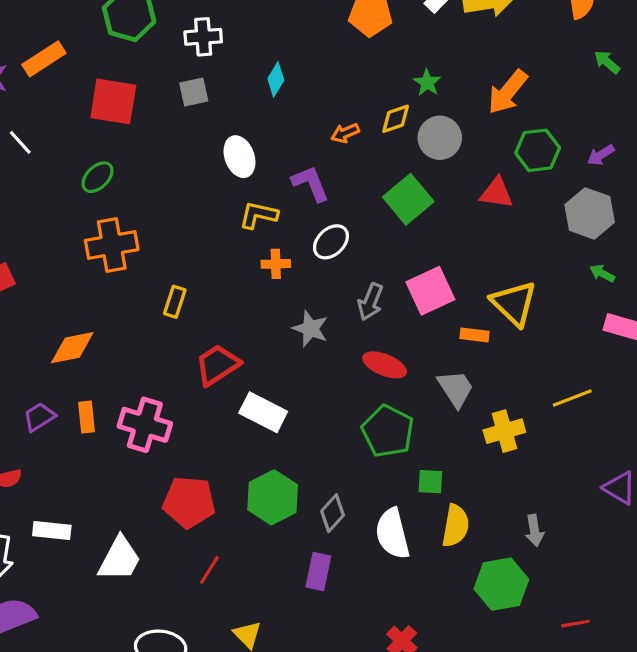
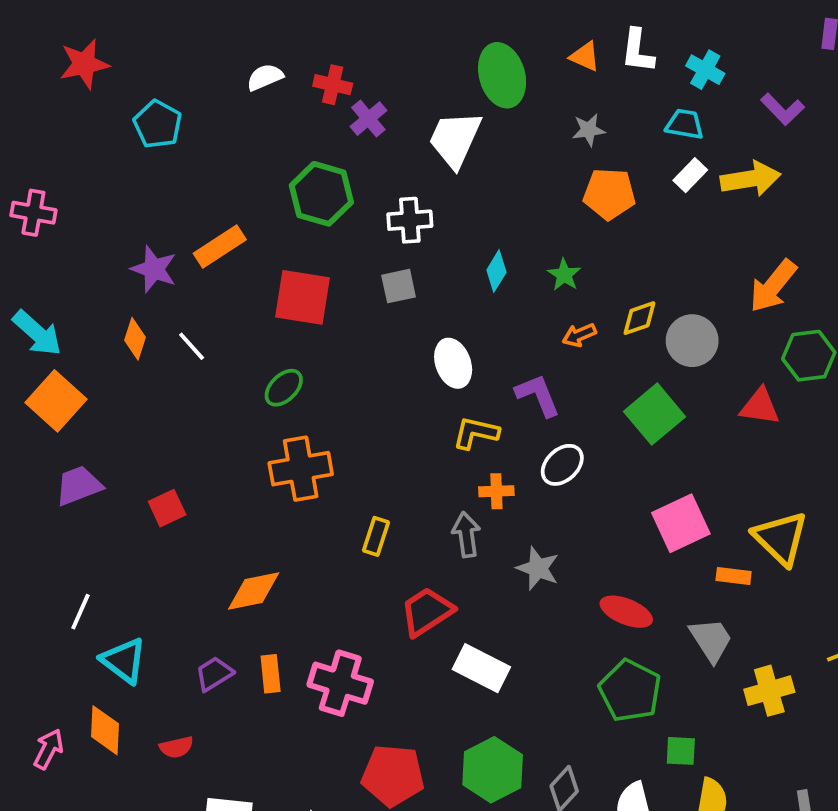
green star: (427, 83) -> (564, 275), moved
gray arrow: (370, 302) -> (466, 534), moved, turned 150

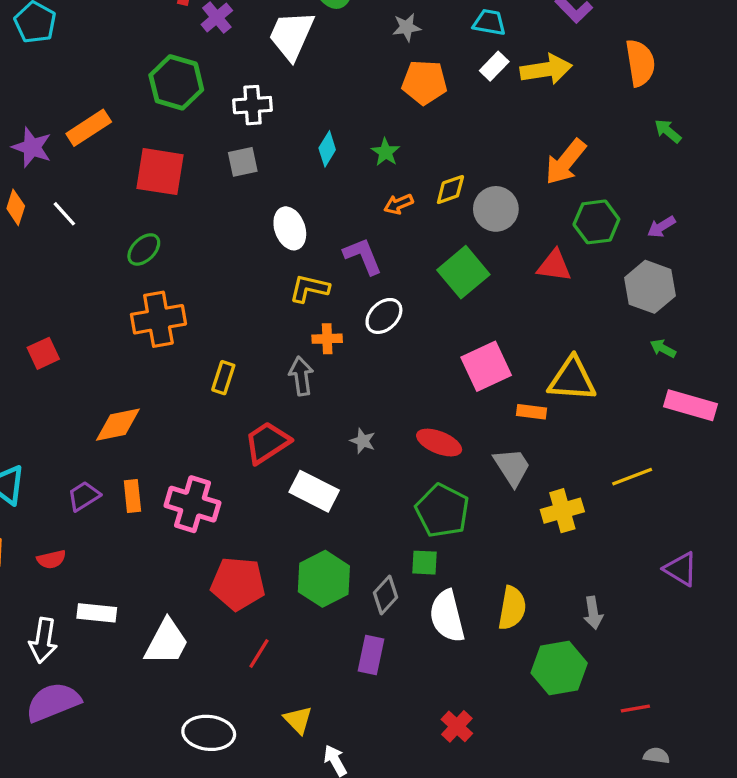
yellow triangle: (781, 538) -> (572, 379), turned -40
gray star: (538, 568) -> (363, 441), moved, size x0.7
green square: (681, 751) -> (424, 563), moved

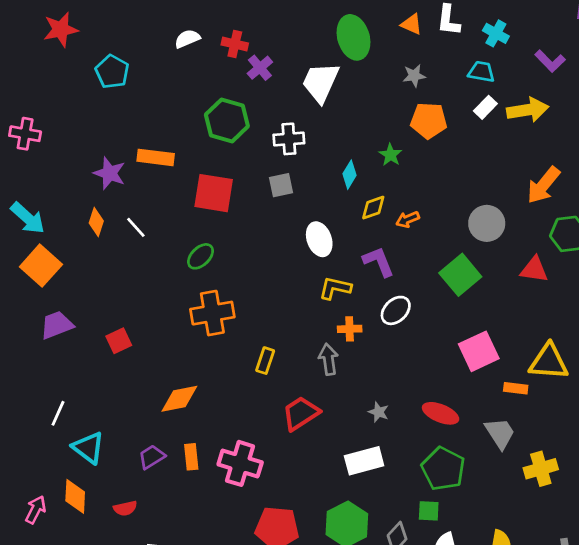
orange rectangle: (89, 128) -> (156, 157), turned 40
green star: (386, 152) -> (390, 155), moved
yellow diamond: (450, 189) -> (373, 208), moved
white rectangle: (314, 491) -> (364, 461), moved, turned -42

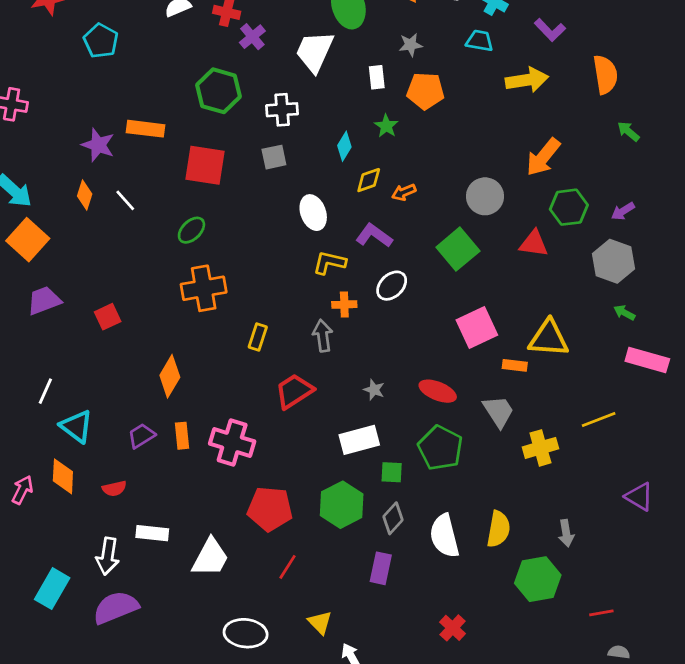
white rectangle: (485, 107) -> (377, 77), moved, turned -50
purple L-shape: (379, 262) -> (374, 236), turned -32
orange diamond: (179, 399) -> (170, 376), turned -48
green square: (429, 511) -> (392, 472), moved

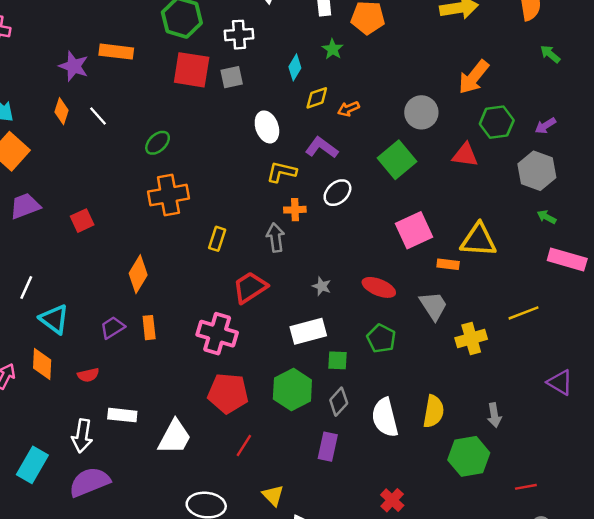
red square: (205, 165) -> (192, 70), moved
pink cross: (232, 443) -> (217, 334), moved
green pentagon: (440, 448) -> (381, 338), size x0.7

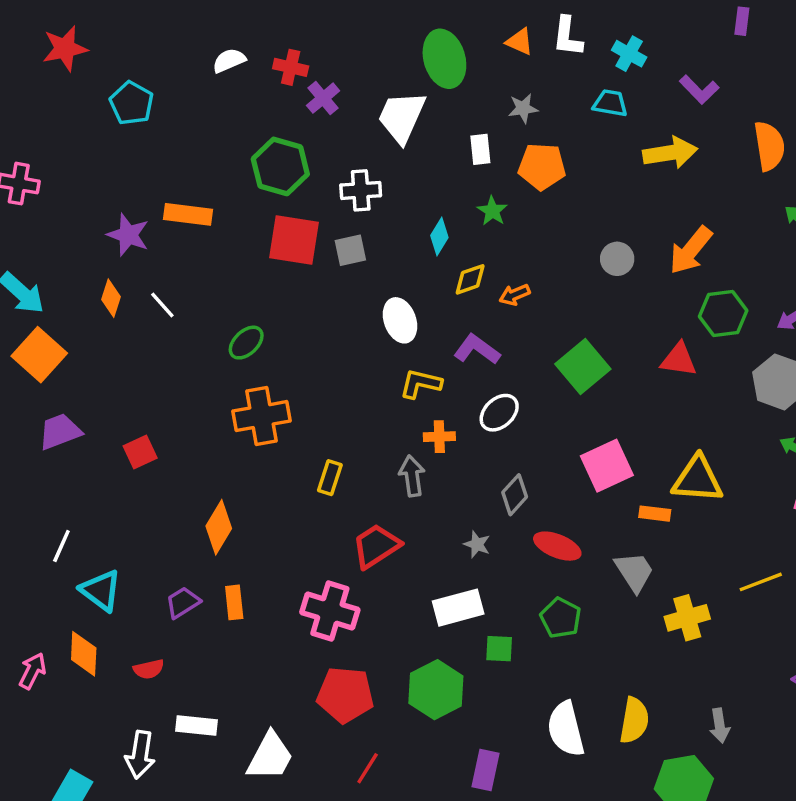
gray circle: (421, 112) -> (617, 259), moved, size x0.7
gray diamond: (339, 402) -> (515, 495), moved

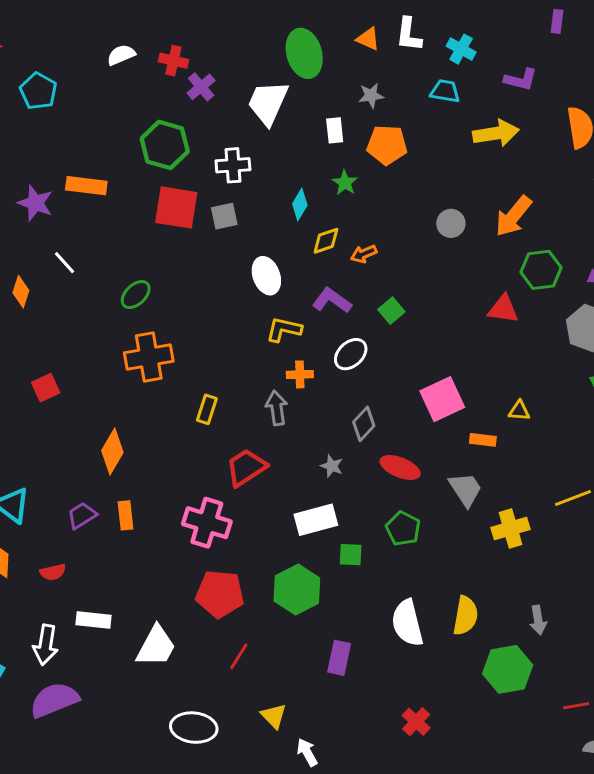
purple L-shape: (699, 90) -> (521, 80), turned -32
orange diamond: (111, 298) -> (21, 292), moved
green square: (583, 367) -> (391, 311), moved, size x0.6
yellow triangle: (697, 479) -> (519, 411), size x0.5

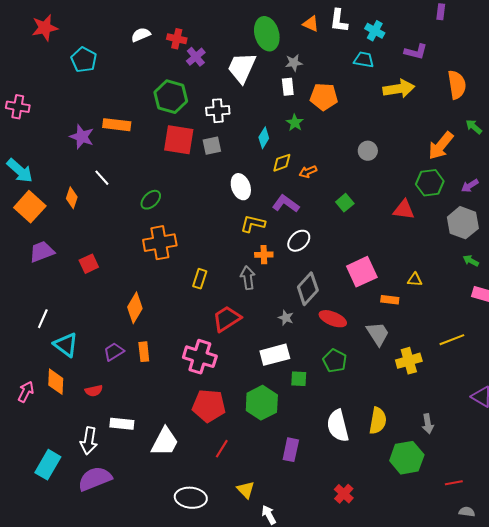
gray star: (371, 96) -> (294, 63), moved
orange arrow: (513, 216) -> (441, 146), moved
green square: (391, 311) -> (345, 203), moved
gray diamond: (364, 424) -> (308, 289), size x1.4

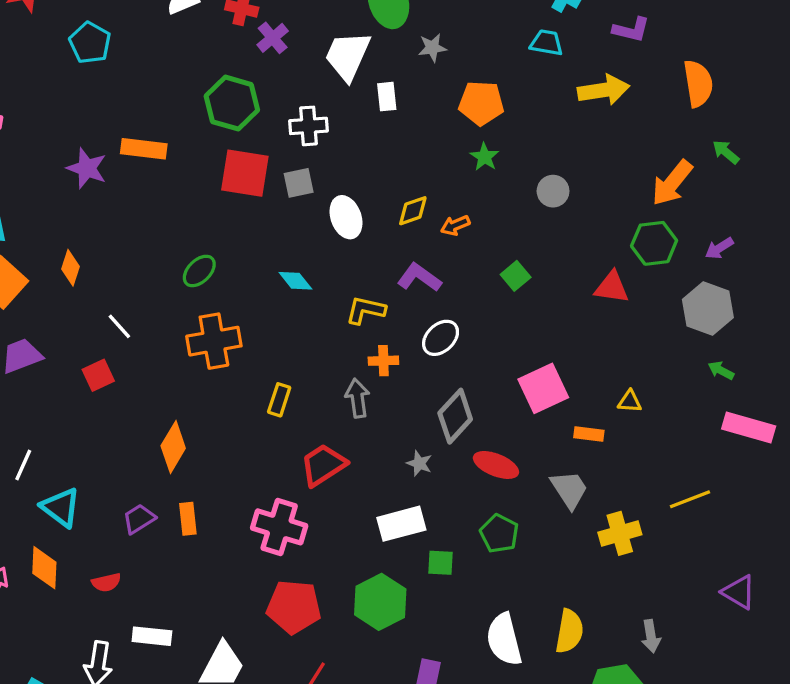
white rectangle: (288, 87) -> (387, 97), moved
green star: (295, 123) -> (485, 157), moved
cyan diamond: (264, 138) -> (295, 281), moved, turned -70
white line: (102, 178) -> (119, 326), moved
white ellipse: (241, 187) -> (346, 217), moved

